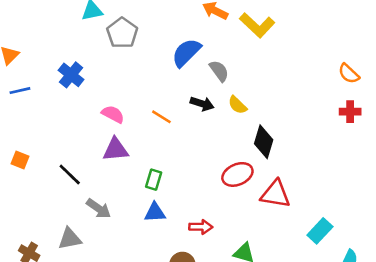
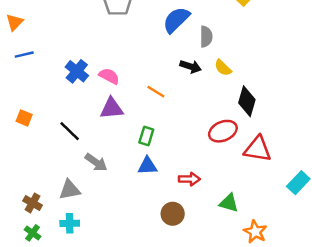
gray semicircle: (219, 71) -> (206, 37), turned 36
blue cross: (71, 75) -> (77, 71), moved
orange line: (161, 117) -> (156, 92), moved

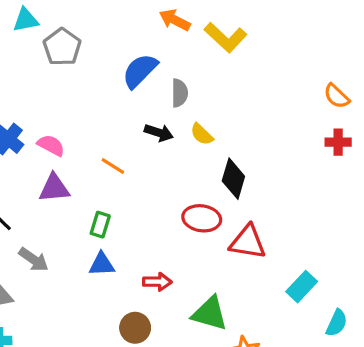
red ellipse: (223, 131) -> (202, 218), turned 32
green triangle: (229, 203) -> (210, 313), size x1.4

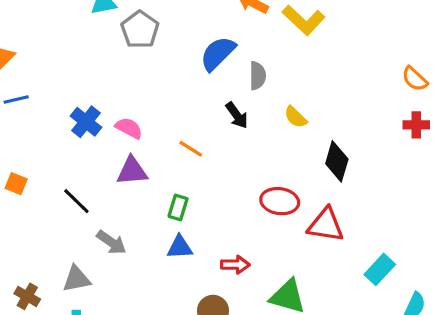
black arrow: (159, 133) -> (237, 115), turned 36
yellow semicircle: (202, 134) -> (296, 117), moved
black diamond: (233, 179) -> (337, 161), moved

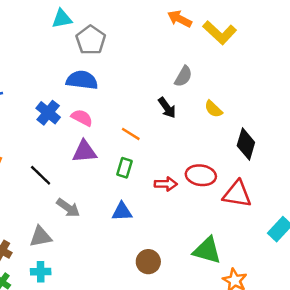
blue semicircle: (218, 53) -> (82, 80), moved, turned 52
gray semicircle: (257, 76) -> (183, 76), turned 30
green rectangle: (178, 207) -> (124, 168), moved
red arrow: (235, 265) -> (166, 184), moved

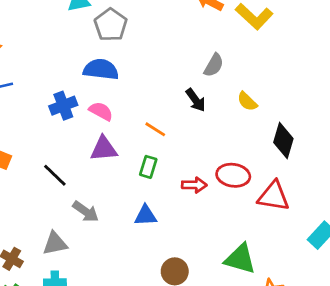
blue cross: (48, 113) -> (63, 106), turned 30

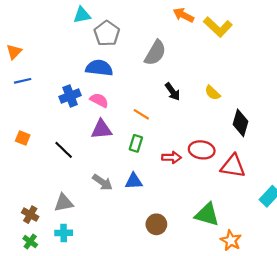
gray semicircle: (214, 65) -> (155, 53), moved, size x1.4
gray arrow: (86, 211) -> (102, 182), moved

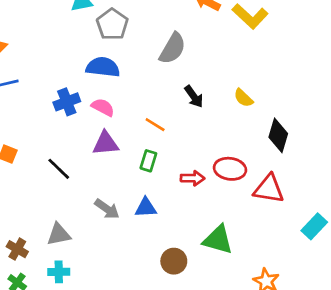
green triangle: (207, 215) -> (218, 240), moved

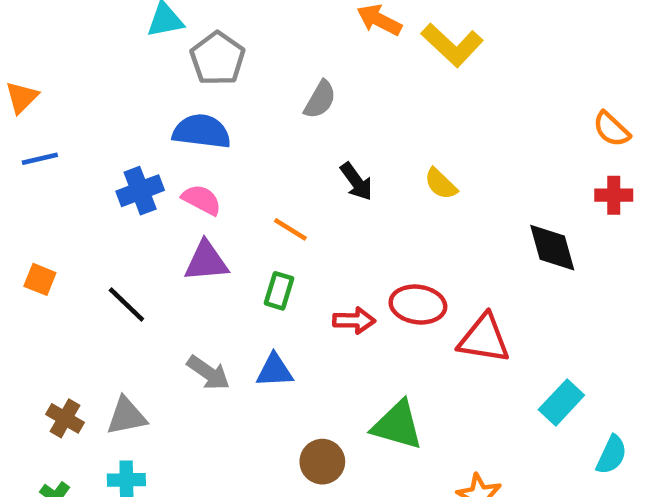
gray semicircle: (172, 48) -> (320, 100), size x0.7
black diamond: (278, 135) -> (552, 248), moved, turned -32
brown cross: (17, 249) -> (65, 418), moved

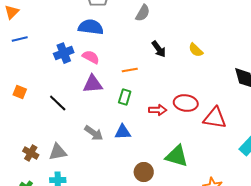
orange line: (290, 229) -> (130, 70), turned -42

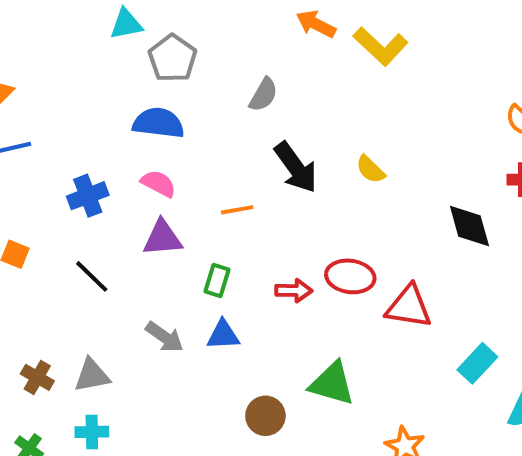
black arrow: (159, 49) -> (296, 167), size x1.5
blue cross: (64, 53) -> (88, 196), moved
green rectangle: (125, 97) -> (217, 280), moved

